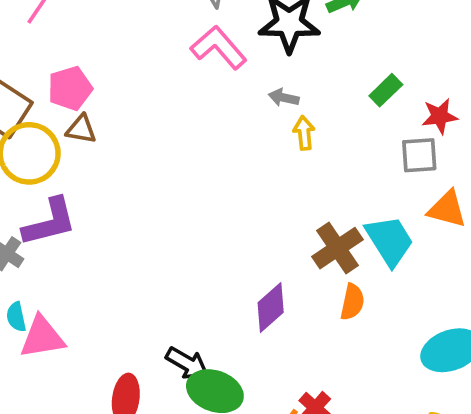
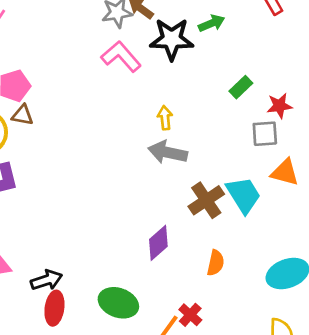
gray arrow: (284, 98) -> (168, 152), moved, size x1.8
yellow arrow: (304, 133) -> (165, 118), moved
orange semicircle: (352, 302) -> (216, 263), moved
black arrow: (187, 363) -> (46, 280), moved, turned -48

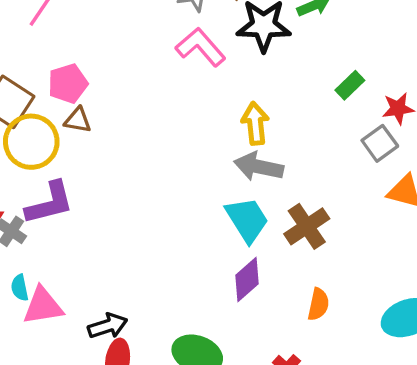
yellow arrow: (165, 118) -> (255, 123), size x1.4
gray square: (265, 134) -> (380, 143), turned -32
cyan trapezoid: (244, 195) -> (247, 220), moved

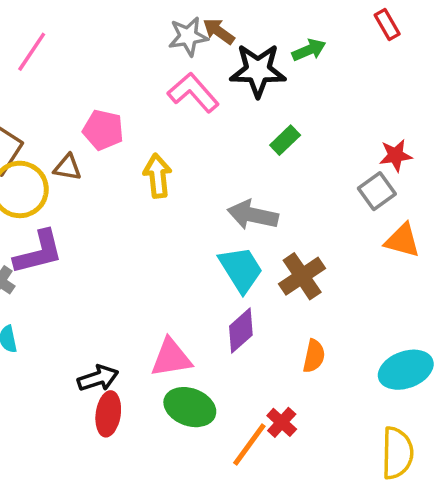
pink pentagon: (68, 84) -> (103, 130), moved, turned 30
green rectangle: (350, 85) -> (285, 140), moved
yellow arrow: (255, 123) -> (158, 176), moved
pink triangle: (43, 306) -> (171, 358), moved

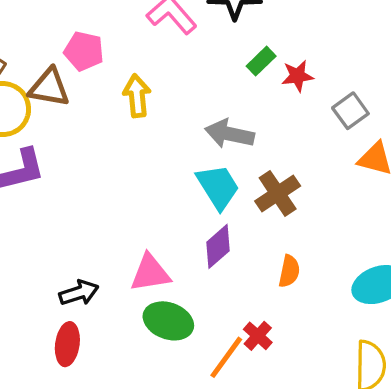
red star: (396, 155) -> (297, 76), moved
brown triangle: (67, 167) -> (49, 88), size x1.5
red ellipse: (108, 414) -> (67, 344), moved

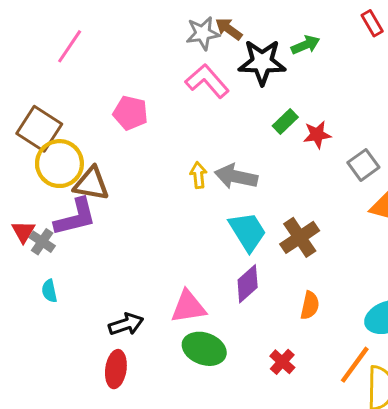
brown triangle: (49, 88) -> (91, 184), moved
yellow arrow: (137, 96) -> (198, 175), moved, size x0.7
gray arrow: (230, 134) -> (236, 177), moved
orange line: (226, 357) -> (355, 365), moved

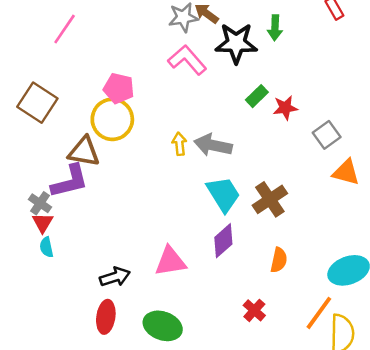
green arrow: (305, 45) -> (275, 28), turned 115
yellow circle: (59, 164) -> (112, 119), moved
red triangle: (23, 232) -> (43, 223), moved
green ellipse: (204, 349) -> (163, 326), moved

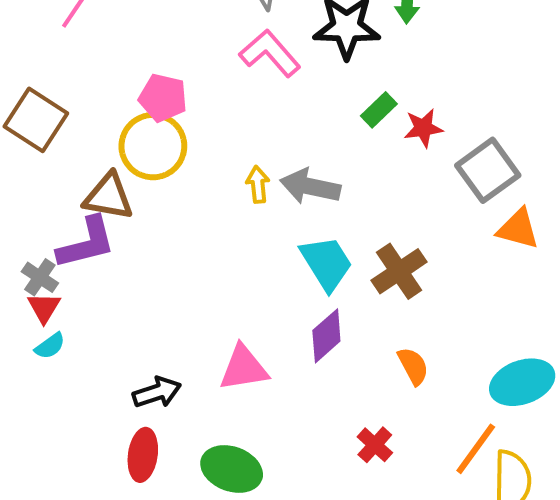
gray square: (327, 135) -> (488, 170), size x1.4
cyan semicircle: (46, 247) -> (50, 346), turned -114
orange semicircle: (279, 260) -> (413, 366), turned -40

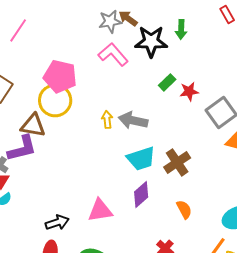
pink pentagon: (163, 98) -> (60, 76), size x1.4
cyan trapezoid: (326, 263) -> (141, 158), turned 104

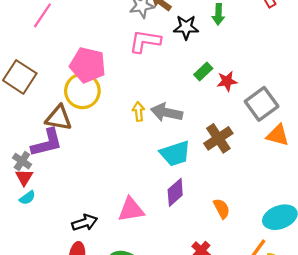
black star: (151, 41) -> (186, 27), size x0.7
pink L-shape: (113, 54) -> (145, 41), turned -40
brown cross: (177, 162) -> (218, 138), moved

